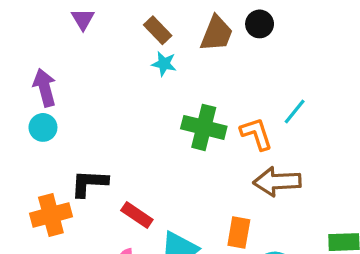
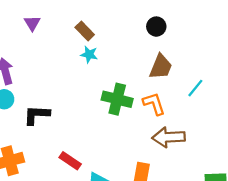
brown trapezoid: (217, 33) -> (161, 67), moved
cyan line: (295, 112) -> (195, 88), moved
black L-shape: (89, 183) -> (37, 115), moved

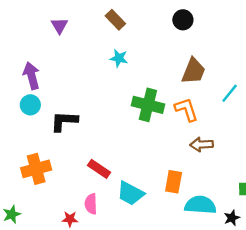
black circle: (156, 27) -> (183, 20), moved
brown rectangle: (85, 31) -> (115, 20), moved
brown arrow: (169, 137) -> (202, 144), size x0.7

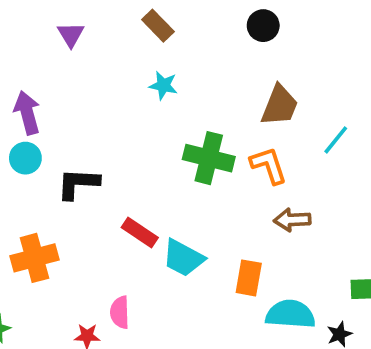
red rectangle: (99, 169) -> (140, 233), moved
cyan trapezoid: (131, 193) -> (183, 258), moved

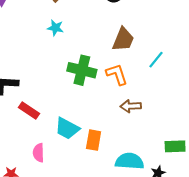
red rectangle: (140, 233) -> (29, 110), moved
orange rectangle: (249, 278) -> (94, 140), moved
pink semicircle: (120, 312) -> (39, 153), moved

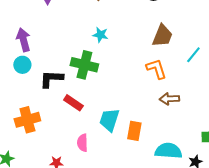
cyan star: (55, 28) -> (100, 35), moved
green cross: (82, 70) -> (84, 65), moved
cyan trapezoid: (67, 128) -> (109, 120), turned 80

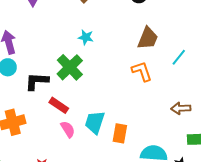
green cross: (84, 65) -> (70, 67), turned 32
brown arrow: (169, 99) -> (181, 108), moved
pink semicircle: (82, 143) -> (68, 129), moved, turned 150

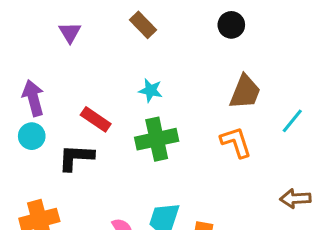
green cross: (70, 67) -> (157, 139), moved, turned 32
red rectangle: (59, 105) -> (96, 119), moved

